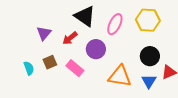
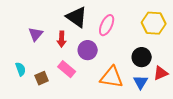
yellow hexagon: (148, 20) -> (154, 23), moved
red arrow: (70, 38) -> (62, 39), turned -49
brown square: (50, 62) -> (42, 78), moved

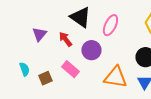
red arrow: (62, 39) -> (65, 39), turned 140

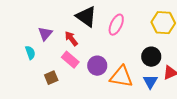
purple circle: (91, 50) -> (97, 66), moved
cyan semicircle: (24, 69) -> (30, 53), moved
pink rectangle: (70, 69) -> (70, 60), moved

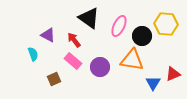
purple triangle: (45, 34) -> (48, 35), turned -42
black circle: (151, 57) -> (142, 36), moved
orange triangle: (121, 77) -> (132, 60), moved

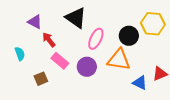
pink ellipse: (119, 26) -> (96, 39), moved
purple triangle: (48, 35) -> (35, 22), moved
red arrow: (74, 40) -> (49, 40), moved
blue triangle: (153, 83) -> (140, 83), turned -35

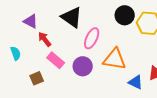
black circle: (129, 36) -> (125, 15), moved

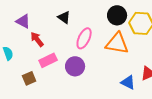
black triangle: (72, 17) -> (64, 17), size x0.6
orange triangle: (115, 59) -> (117, 43), moved
pink rectangle: (56, 60) -> (48, 60), turned -66

